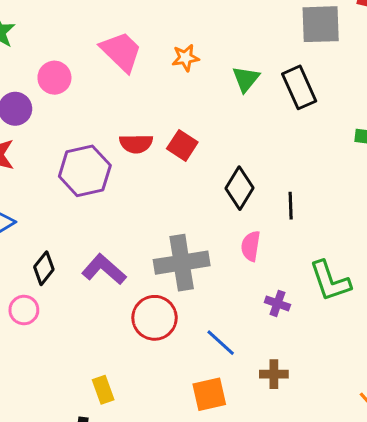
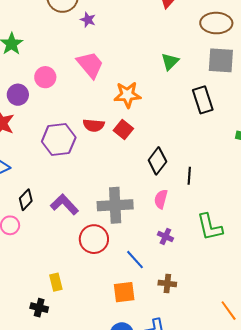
orange star: (185, 58) -> (127, 95), moved, size x1.5
green triangle: (246, 79) -> (170, 62), moved
purple cross: (277, 303) -> (165, 236), moved

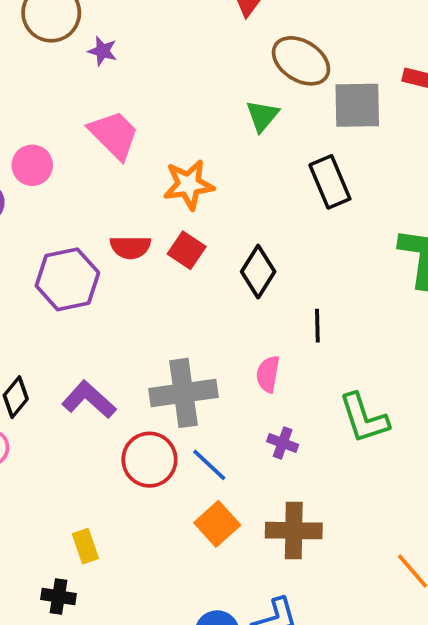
brown ellipse: (216, 23) -> (301, 61), moved, turned 36
black diamond: (157, 161) -> (258, 272), moved
blue line: (135, 260) -> (209, 465), moved
brown cross: (167, 284) -> (294, 531), size x1.6
orange square: (124, 292) -> (217, 524), moved, turned -30

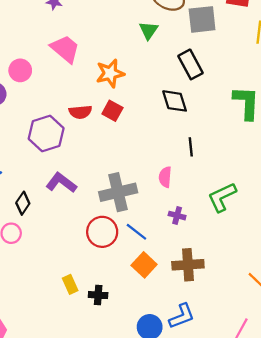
black diamond: (258, 272) -> (175, 101), moved, turned -44
purple L-shape: (89, 400) -> (61, 183), moved
green L-shape: (364, 418) -> (222, 197), turned 88
black cross: (58, 596) -> (98, 295), moved

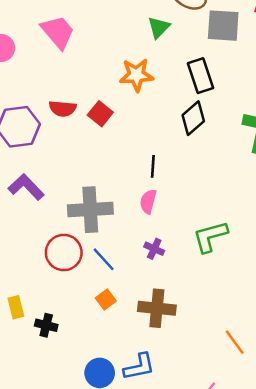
orange star: (110, 73) -> (136, 75), moved
black diamond: (175, 101) -> (193, 118), moved, turned 56
black line: (191, 147) -> (153, 166), moved
orange square: (144, 265) -> (106, 299), size x0.7

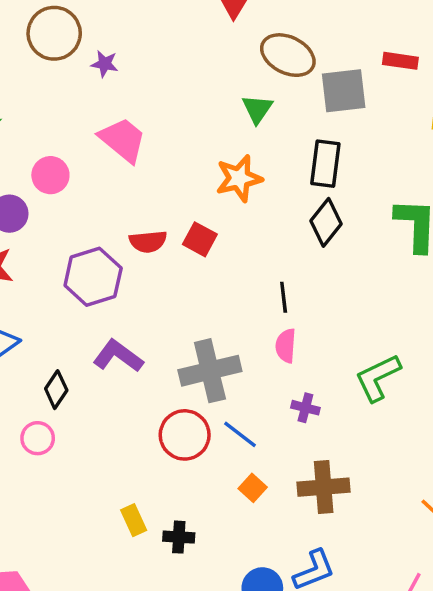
black rectangle: (201, 76) -> (325, 164), turned 36

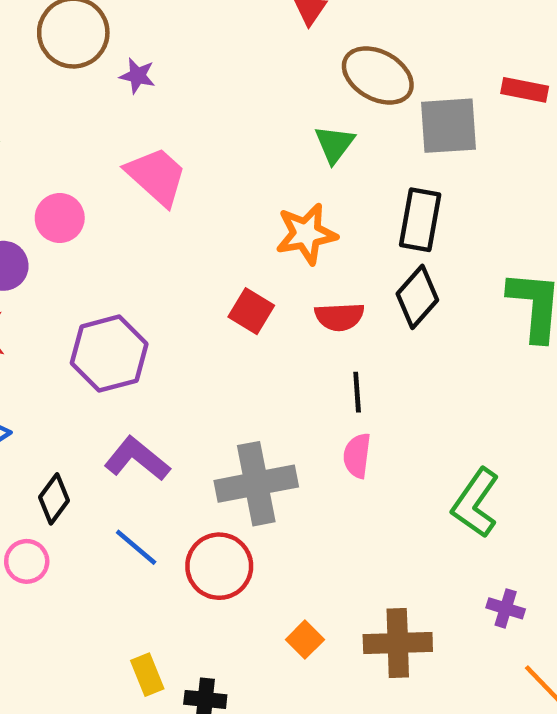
red semicircle: (148, 242) -> (339, 317), moved
green L-shape: (378, 378) -> (475, 503), turned -32
purple cross: (305, 408) -> (506, 608), moved
blue line: (240, 434) -> (136, 547), moved

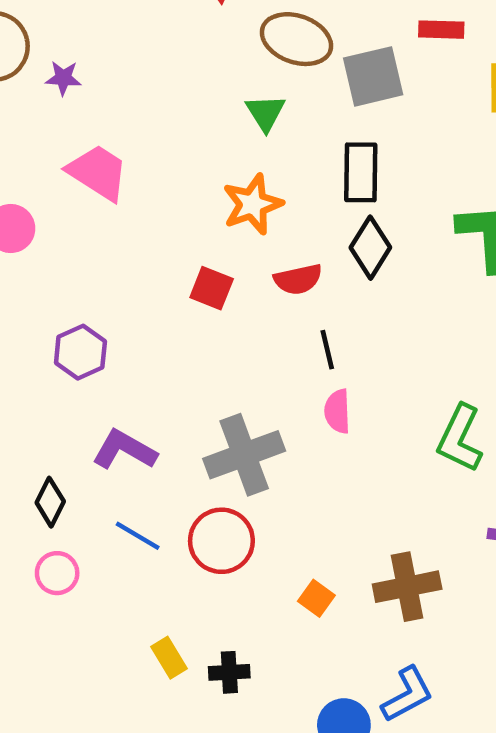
purple hexagon: (109, 354) -> (80, 352), size x0.7
pink circle: (27, 561) -> (57, 573), moved

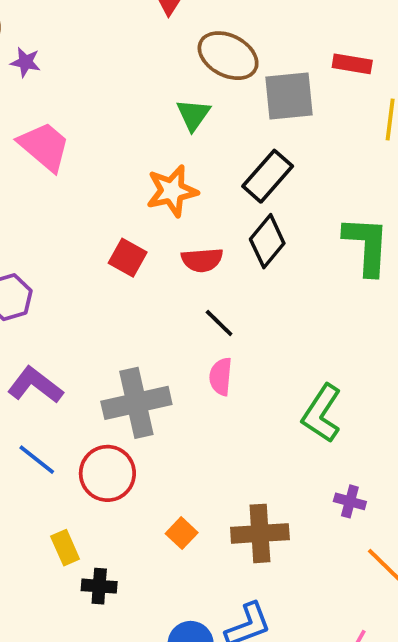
black rectangle: (361, 172) -> (268, 176), turned 33
black line: (327, 350) -> (219, 323), turned -40
yellow rectangle: (169, 658) -> (65, 548), moved

